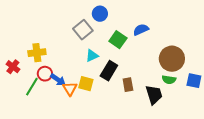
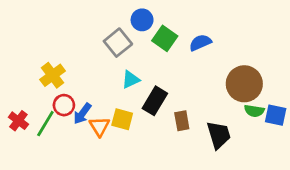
green square: (118, 40) -> (165, 38), moved
yellow cross: (37, 53) -> (53, 75), turned -30
red cross: (13, 67) -> (18, 121), moved
blue arrow: (58, 80) -> (82, 114), turned 91
green semicircle: (169, 80) -> (254, 111), moved

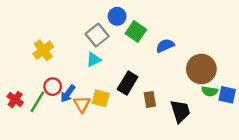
blue semicircle: (200, 43) -> (165, 46), moved
yellow cross: (53, 75) -> (43, 50), moved
cyan triangle: (131, 80) -> (94, 60), moved

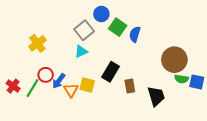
blue semicircle: (165, 46) -> (135, 34), moved, turned -49

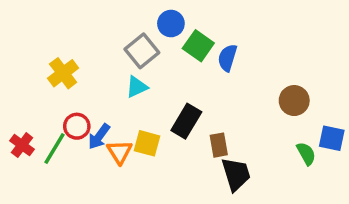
brown circle: (174, 60) -> (294, 101), size x0.7
green semicircle: (182, 79) -> (306, 154), moved, turned -128
black trapezoid: (156, 96) -> (236, 174), moved

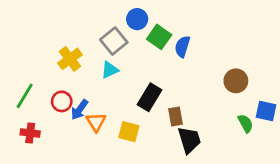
yellow cross: (63, 73) -> (70, 59), moved
yellow square: (147, 143) -> (129, 132), moved
red cross: (22, 145) -> (30, 133), moved, turned -30
green line: (55, 148) -> (25, 96), moved

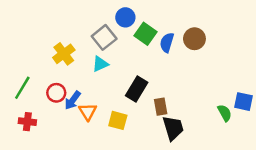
brown circle: (236, 81) -> (194, 39), moved

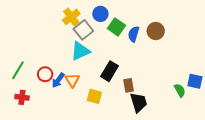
yellow cross: (64, 54) -> (71, 17), moved
cyan triangle: (100, 64) -> (80, 51), size x1.5
orange triangle: (88, 112) -> (72, 80), moved

